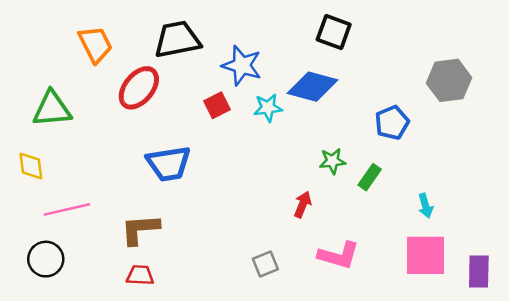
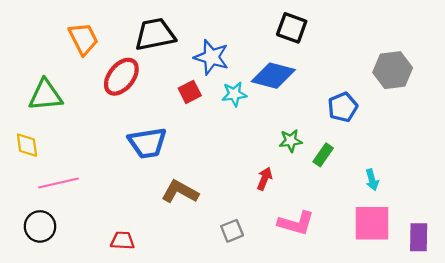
brown L-shape: (140, 229) -> (180, 192), moved, turned 33

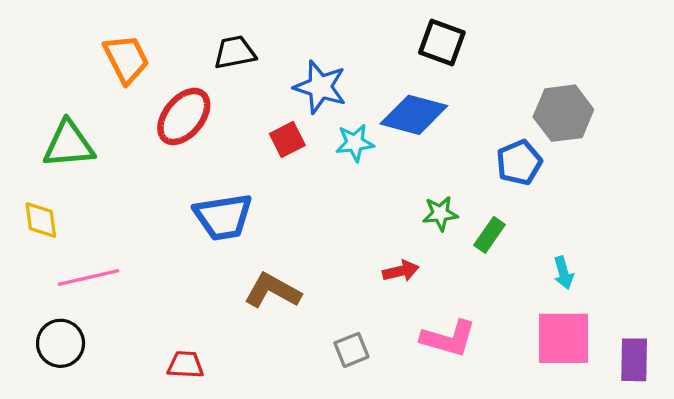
black trapezoid: (155, 34) -> (235, 52), size x0.7
gray hexagon: (393, 70) -> (563, 113), moved
red arrow: (265, 179) -> (401, 271), turned 55

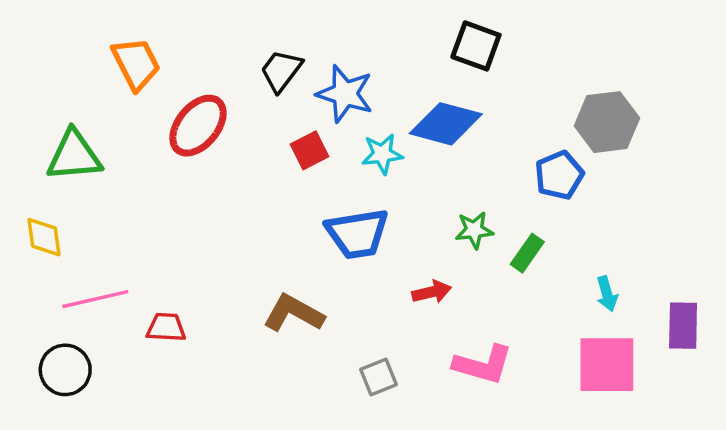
black trapezoid: (235, 52) -> (281, 71), moved, turned -42
blue trapezoid: (223, 217) -> (357, 234), moved
purple rectangle: (634, 360) -> (683, 326), moved
red trapezoid: (185, 365) -> (166, 327), moved

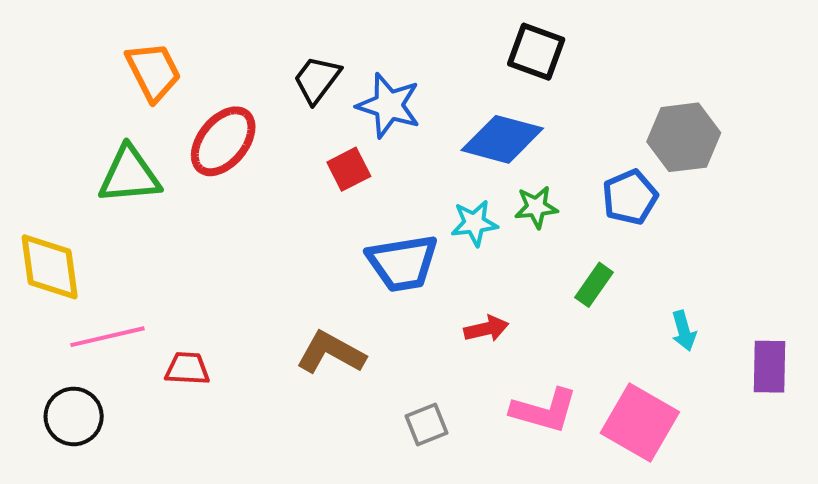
cyan star: (382, 154) -> (474, 223), moved
green triangle: (74, 156) -> (129, 175), moved
green star: (474, 230) -> (536, 207), moved
yellow diamond: (44, 237) -> (50, 267), size x1.5
pink square: (607, 365) -> (640, 422), moved, turned 30

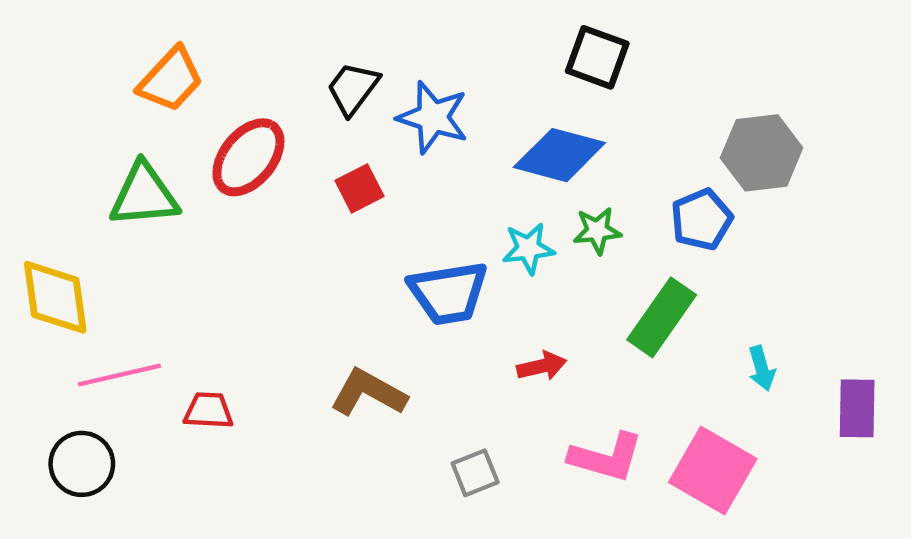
orange trapezoid: (153, 72) -> (171, 80), turned 70
red square: (349, 169) -> (360, 188), moved
green rectangle: (594, 285) -> (662, 317), size x1.6

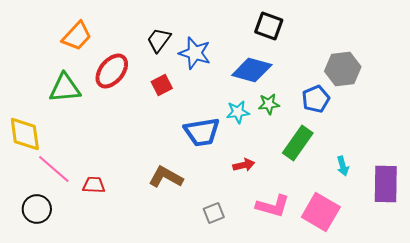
pink line: (120, 375) -> (54, 169), turned 54
purple rectangle: (857, 408) -> (386, 184), size x1.4

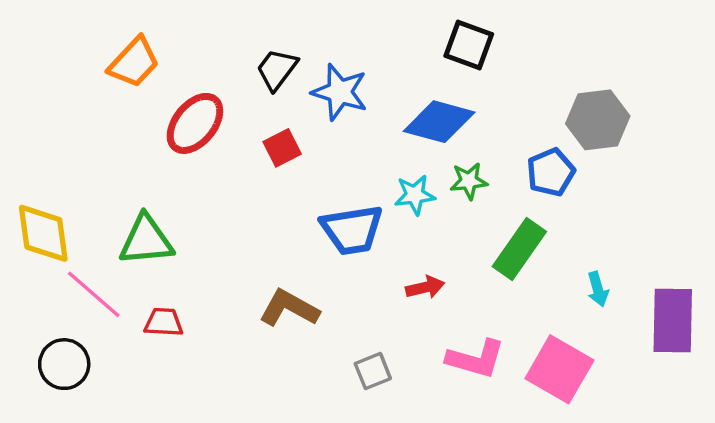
green triangle: (65, 88) -> (146, 240), moved

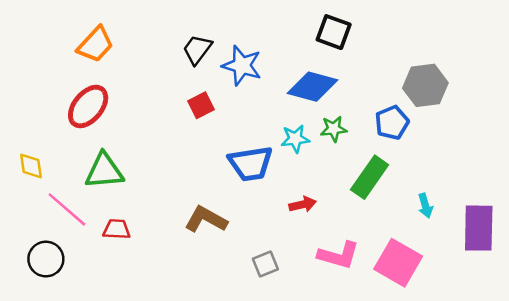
red ellipse: (195, 123) -> (88, 106), moved
yellow diamond: (43, 233) -> (31, 166), size x0.6

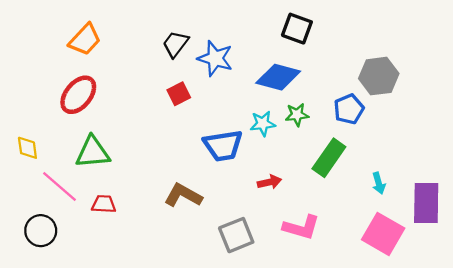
pink square: (398, 263) -> (383, 234), moved
gray square: (265, 264) -> (236, 235), size x1.5

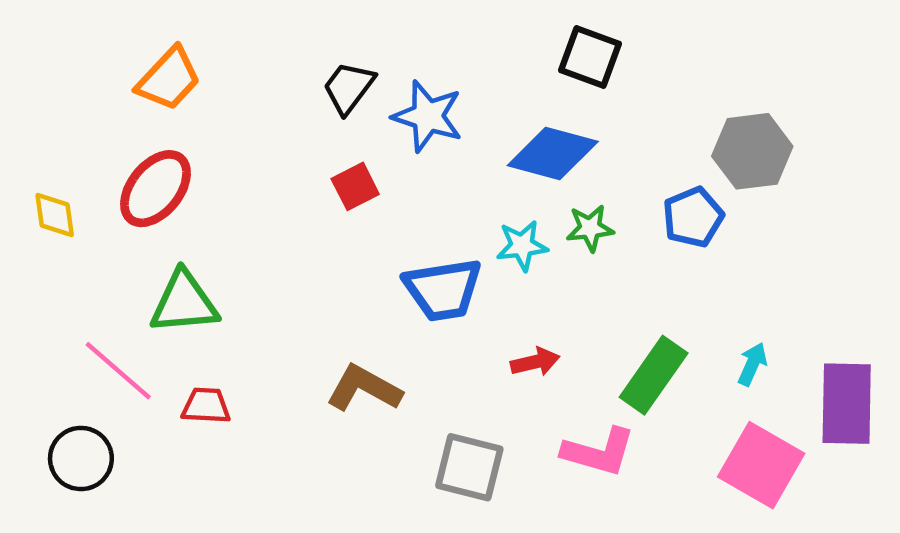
yellow diamond: (27, 148) -> (55, 215), moved
green rectangle: (329, 158) -> (654, 375), moved
cyan arrow: (379, 183) -> (752, 364), turned -140
gray square: (236, 235) -> (469, 467), turned 36

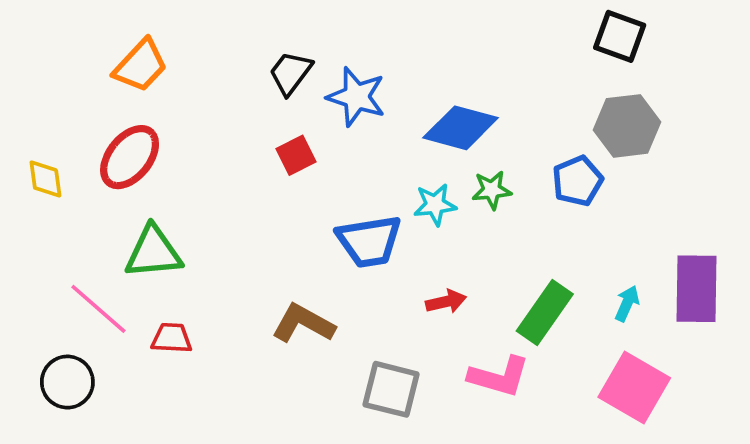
black square: (590, 57) -> (620, 36), moved
purple rectangle: (847, 404) -> (696, 289), moved

